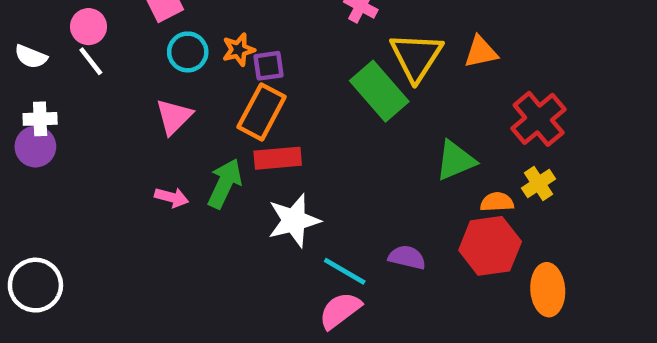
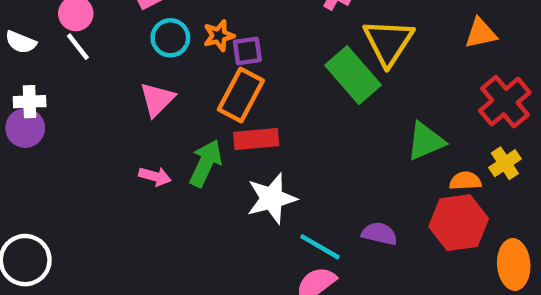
orange triangle: (481, 52) -> (481, 33), moved

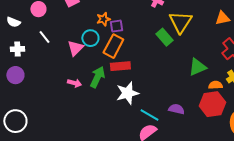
cyan circle: (170, 38) -> (90, 38), moved
white line: (78, 47) -> (44, 37), moved
green rectangle: (353, 75) -> (164, 37), size x0.7
purple circle: (25, 128) -> (15, 75), moved

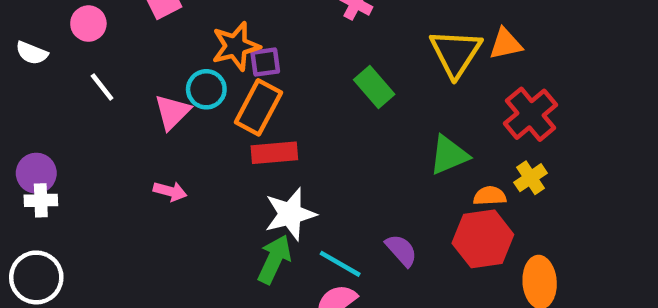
orange star: (103, 19) -> (236, 46), size x1.5
yellow triangle: (180, 22) -> (456, 53), moved
white cross: (17, 49) -> (41, 200), moved
green arrow: (97, 77) -> (274, 259), moved
purple semicircle: (176, 109) -> (401, 250), turned 35

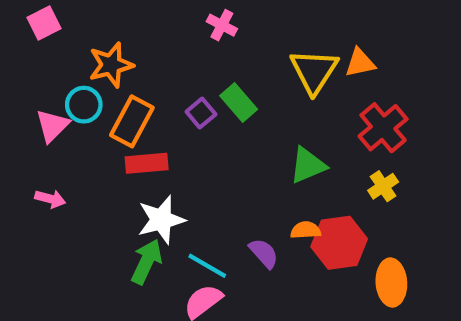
purple square: (265, 62) -> (201, 113), moved, turned -32
orange semicircle: (490, 196) -> (306, 230), moved

